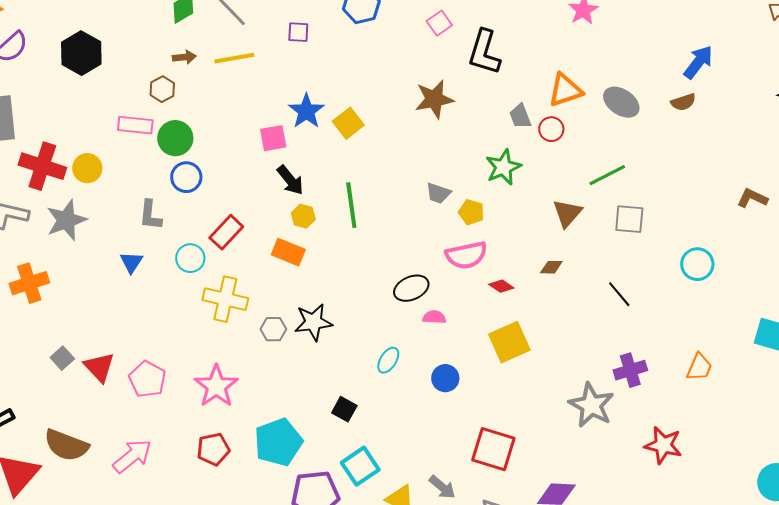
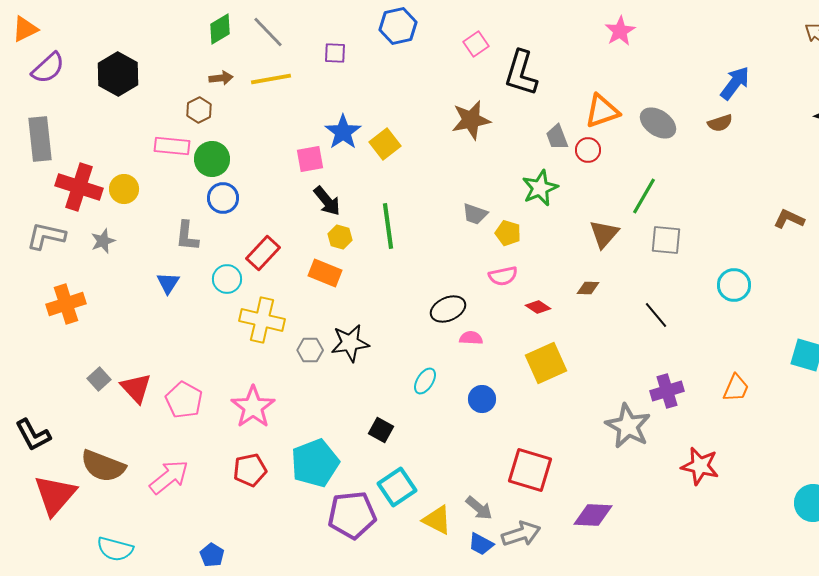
green line: (607, 175) -> (644, 196), turned -33
gray star: (66, 220) -> (103, 241), size x0.6
pink semicircle: (466, 255) -> (503, 276), size x0.7

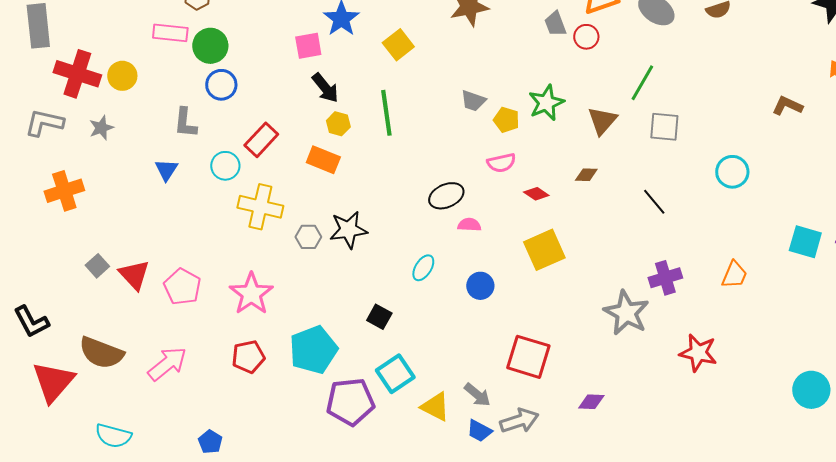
yellow square: (385, 144) -> (398, 45), moved
green star: (540, 188) -> (546, 103), moved
purple diamond: (593, 515) -> (591, 402), size x0.7

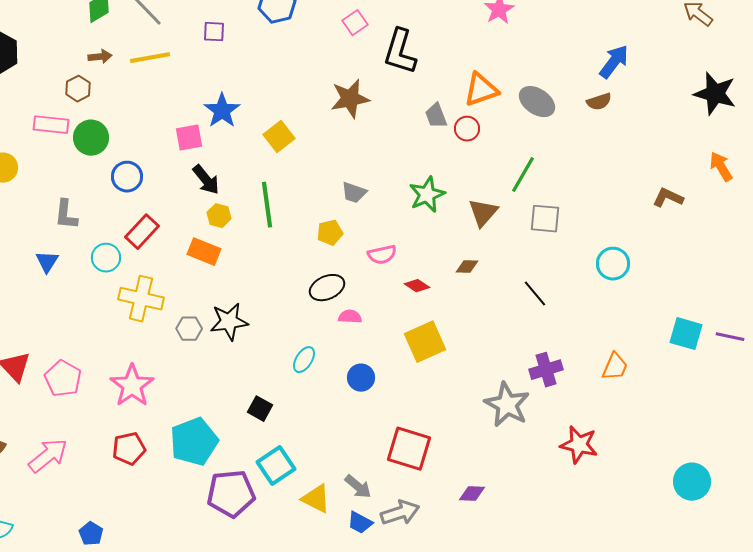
blue circle: (221, 85) -> (127, 177), moved
yellow pentagon: (506, 120) -> (330, 233), moved, turned -30

